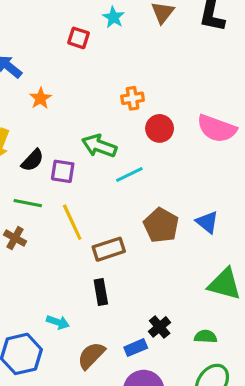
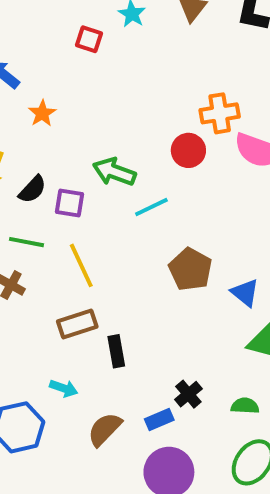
orange cross: (133, 98) -> (220, 113), moved, size x1.4
blue triangle: (207, 222) -> (245, 293), moved
brown rectangle: (109, 249) -> (77, 324), moved

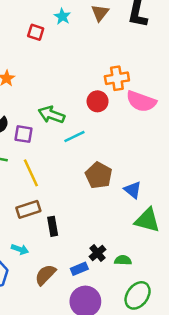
green semicircle: (245, 406) -> (123, 260), moved

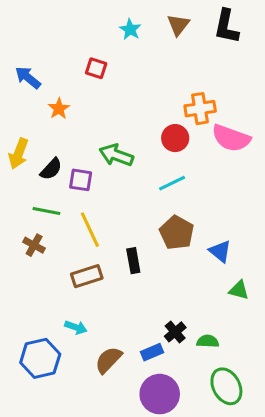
red square: (36, 32) -> (96, 68), moved
cyan line: (74, 137) -> (172, 183), moved
green triangle: (147, 220) -> (239, 290), size x0.6
black rectangle: (53, 226) -> (133, 261), moved
green ellipse: (138, 295) -> (226, 386), turned -64

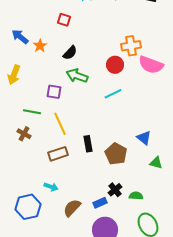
blue arrow: (28, 78) -> (20, 37), moved
black semicircle: (51, 169) -> (70, 53), moved
brown pentagon: (177, 233) -> (116, 154), moved

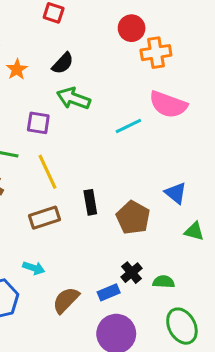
orange star: (40, 46) -> (17, 69), moved
red circle: (115, 65) -> (132, 28), moved
pink semicircle: (151, 65) -> (168, 105), moved

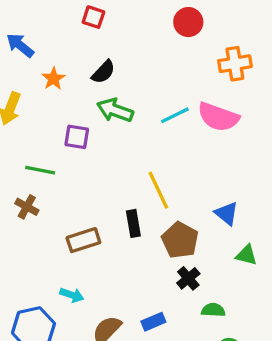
red circle: (132, 28) -> (188, 22), moved
orange cross: (156, 53) -> (235, 64), moved
cyan line: (128, 126) -> (175, 115), moved
yellow line: (47, 172) -> (158, 190), moved
black cross: (132, 273) -> (188, 278), moved

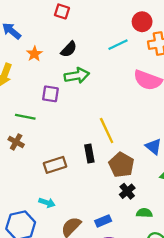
red circle: (188, 22) -> (142, 22), moved
green arrow: (115, 110) -> (77, 76), turned 150
cyan line: (175, 115) -> (118, 45), moved

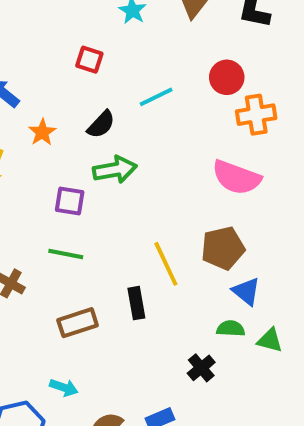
cyan line: (118, 45) -> (156, 97), moved
green line: (25, 117) -> (66, 254), moved
brown pentagon: (121, 165) -> (223, 248), moved, turned 30
green semicircle: (144, 213) -> (231, 329), moved

